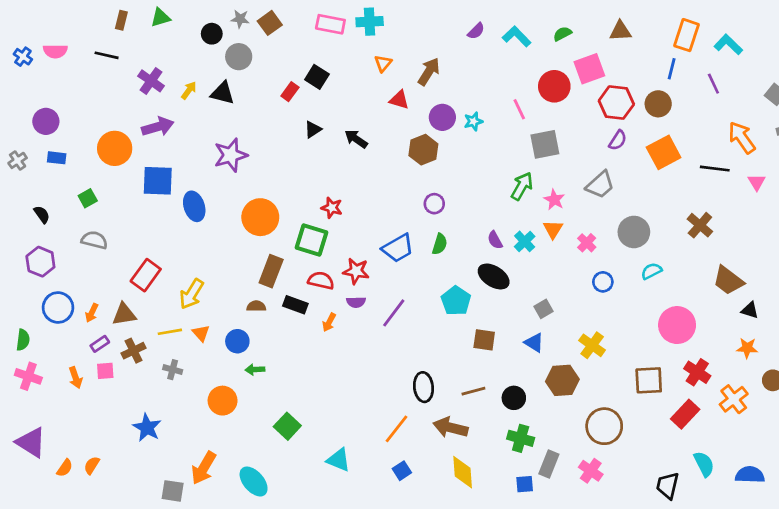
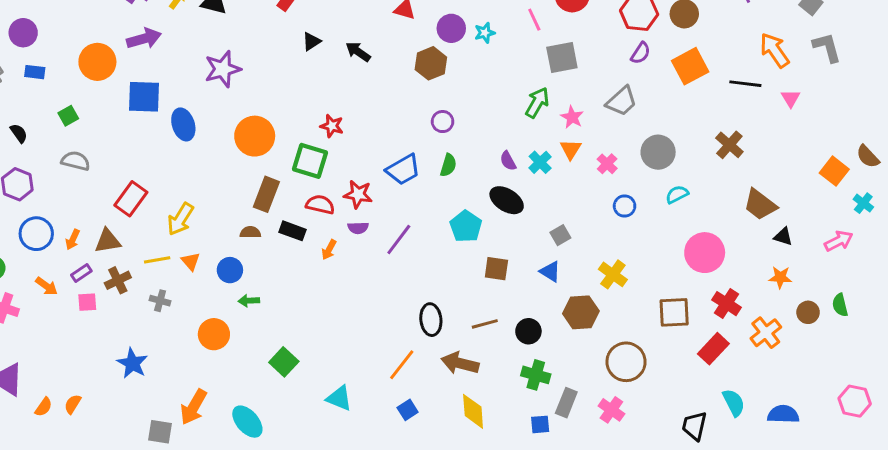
orange arrow: (76, 378) -> (46, 286), moved, turned -35

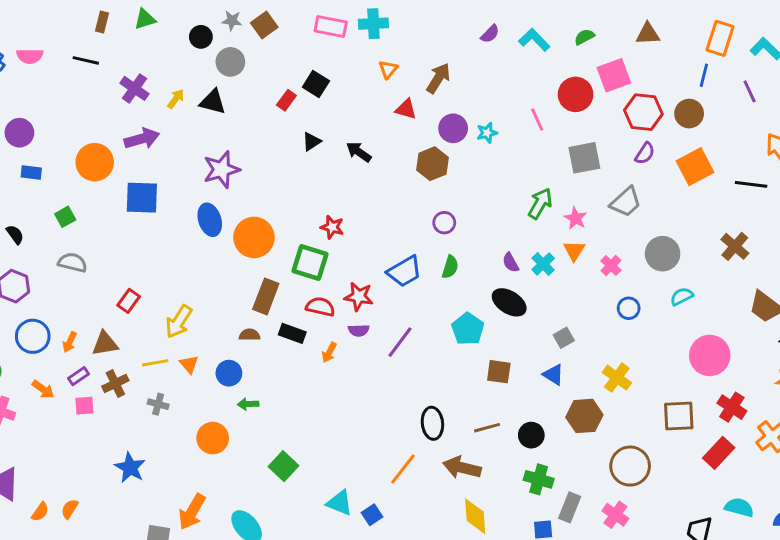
gray square: (562, 57) -> (584, 158), moved
blue ellipse: (183, 124) -> (210, 220), moved
red rectangle: (131, 199) -> (129, 301), size x0.7
cyan semicircle: (734, 403) -> (739, 507), turned -48
blue square: (408, 410) -> (372, 515), moved

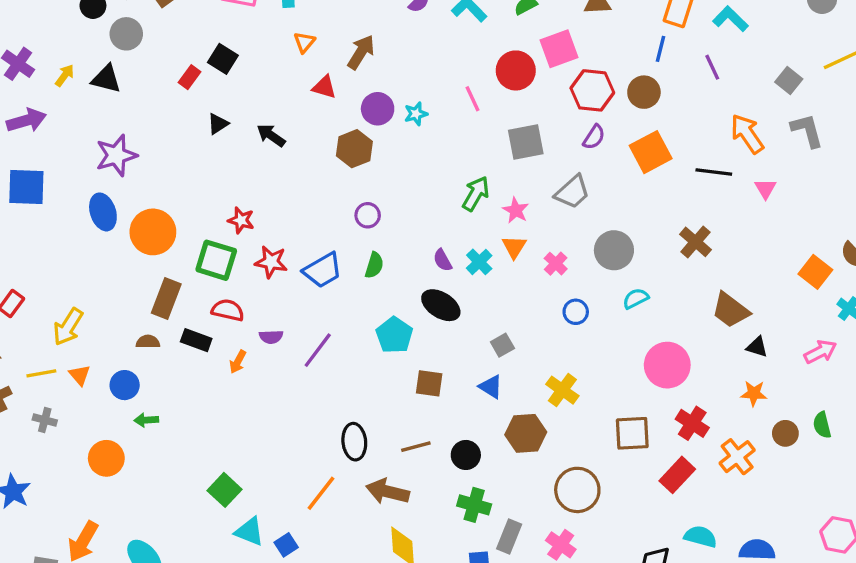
red star: (359, 296) -> (271, 262), moved
green square: (283, 466) -> (224, 490), moved

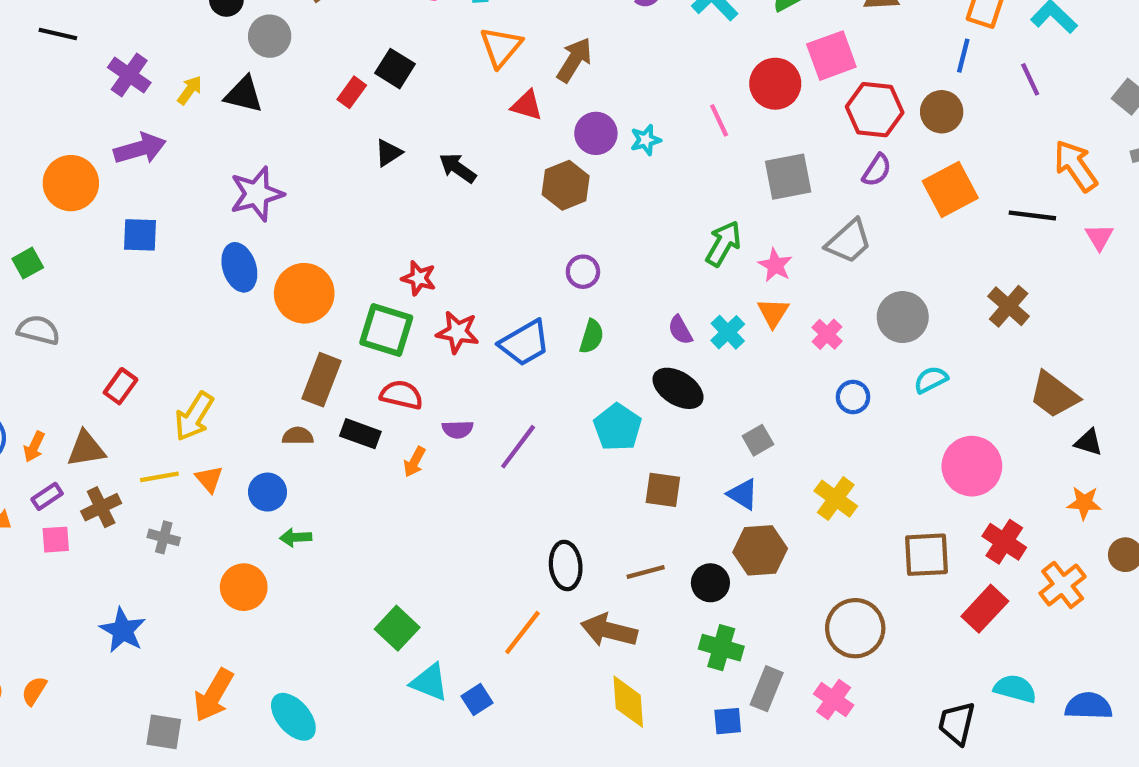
orange triangle: (304, 42) -> (501, 47), size x1.5
blue square: (26, 187) -> (140, 235), size x0.7
brown hexagon: (526, 433) -> (760, 550), moved

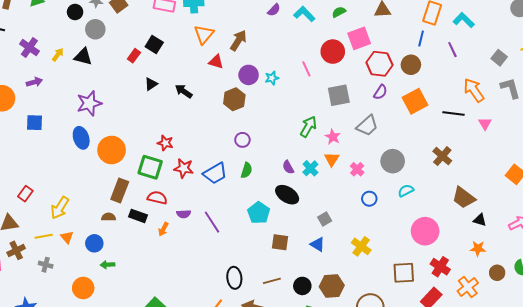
purple arrow: (140, 149) -> (34, 82), size x0.7
purple line: (518, 447) -> (212, 222), turned -70
brown hexagon: (760, 550) -> (332, 286), moved

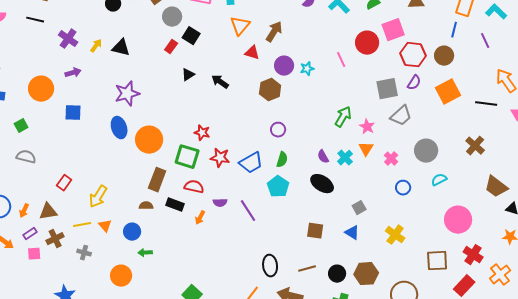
gray circle: (95, 29) -> (172, 17), moved
gray square: (339, 95) -> (387, 89), moved
cyan pentagon: (259, 213) -> (278, 187), moved

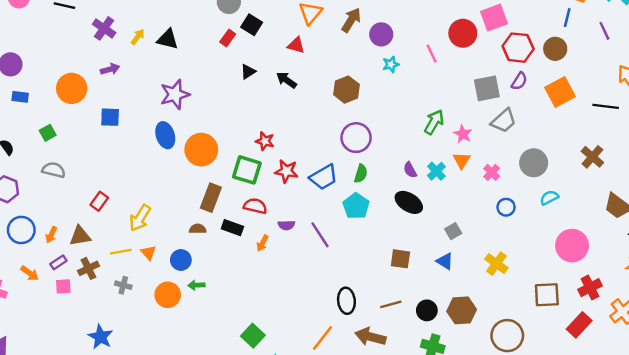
red triangle: (252, 53) -> (296, 45), moved
purple circle: (284, 66) -> (381, 34), moved
purple circle: (278, 130) -> (356, 138), size x1.6
red cross: (473, 255) -> (590, 288), turned 30
orange circle: (121, 276) -> (168, 295), moved

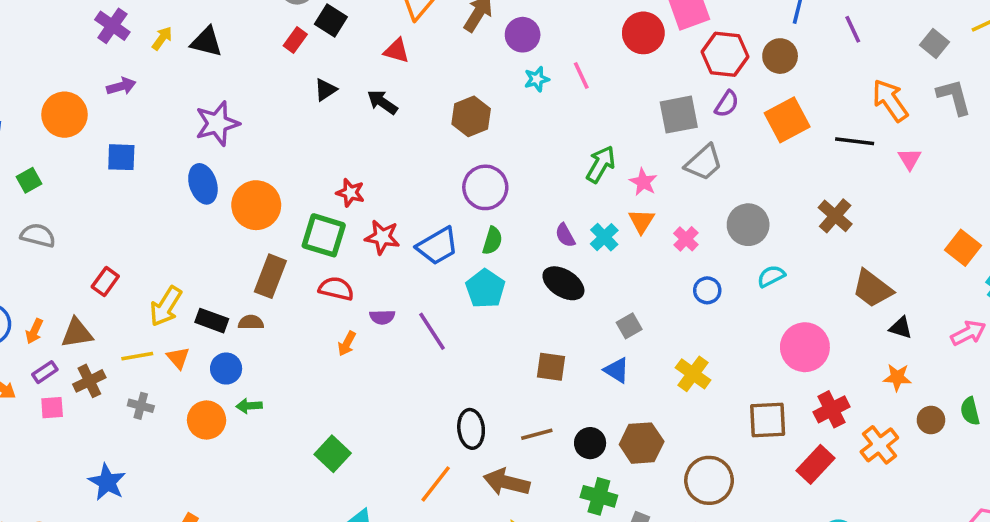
pink line: (432, 54) -> (581, 76), moved
black rectangle: (232, 228) -> (212, 321), moved
green square: (253, 336) -> (333, 454), moved

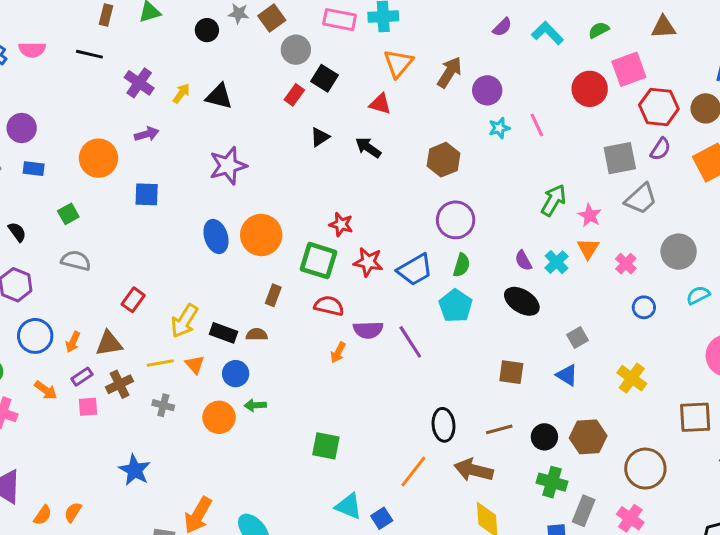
blue ellipse: (203, 184) -> (216, 236), moved
brown rectangle: (270, 276) -> (273, 295), size x0.6
purple semicircle: (382, 317) -> (368, 330), size x1.4
green square: (333, 454) -> (326, 446), turned -32

